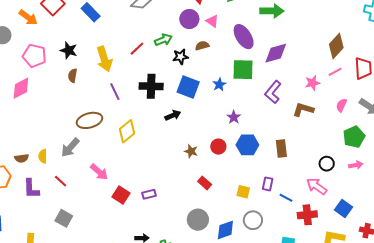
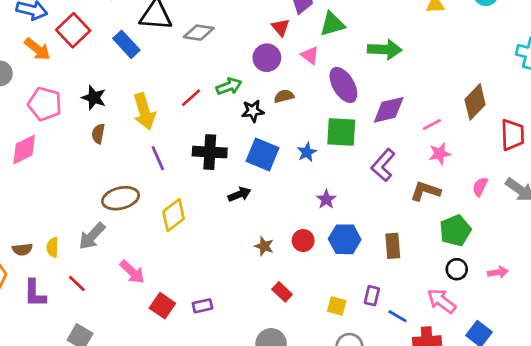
pink triangle: (212, 21) -> (310, 55), moved
pink line: (335, 72) -> (432, 124), moved
green pentagon: (354, 137) -> (455, 231), moved

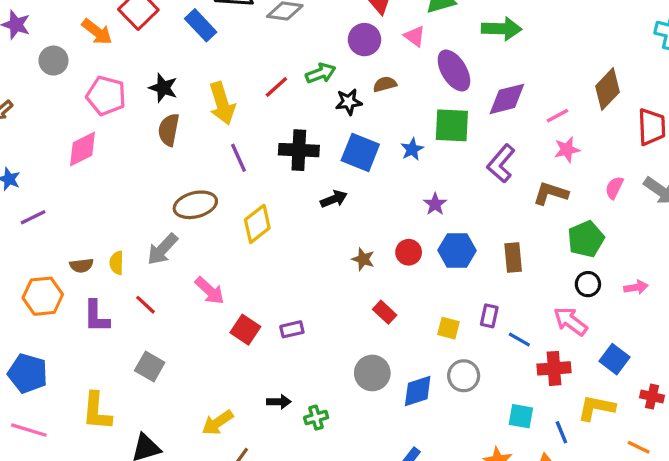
brown semicircle: (98, 134) -> (169, 130), size x1.4

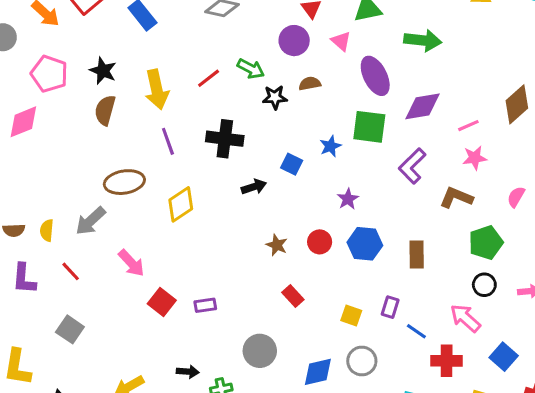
green arrow: (321, 73) -> (251, 69), turned 44
blue square: (360, 152) -> (292, 164), moved, size x0.6
gray circle: (372, 373) -> (260, 351), moved

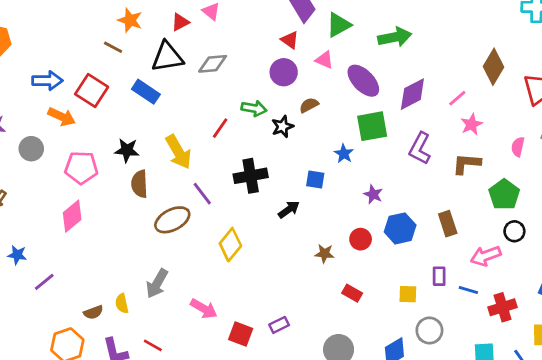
brown ellipse: (124, 182) -> (172, 220), moved
red line: (71, 271) -> (153, 345), moved
pink arrow: (465, 318) -> (486, 256), moved, turned -44

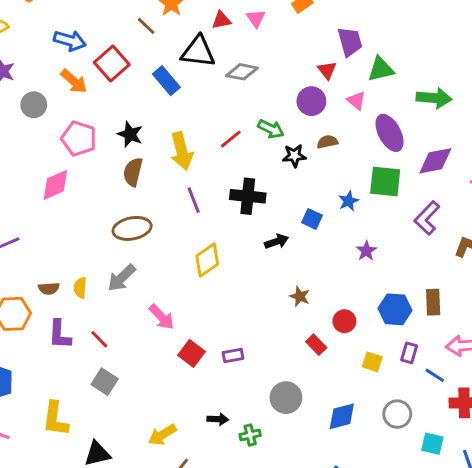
brown ellipse: (172, 220) -> (132, 228), moved
blue hexagon: (400, 228) -> (395, 309), moved
red circle: (361, 239) -> (344, 321), moved
gray circle: (429, 330) -> (397, 414), moved

